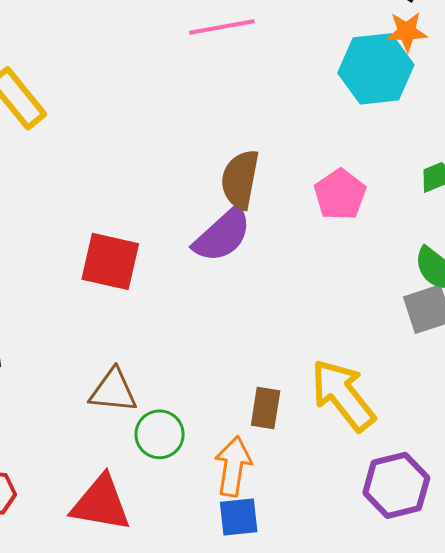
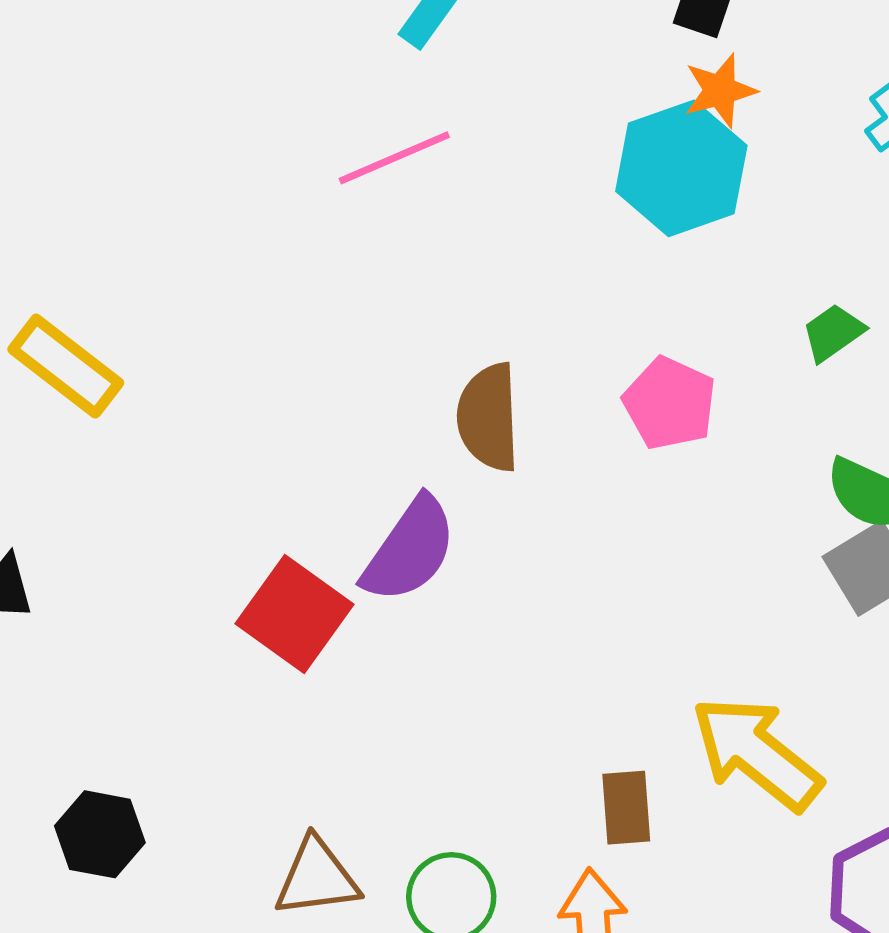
purple semicircle: (222, 235) -> (410, 550), moved
red square: (110, 261) -> (294, 614), turned 36
brown triangle: (113, 391) -> (317, 878), moved

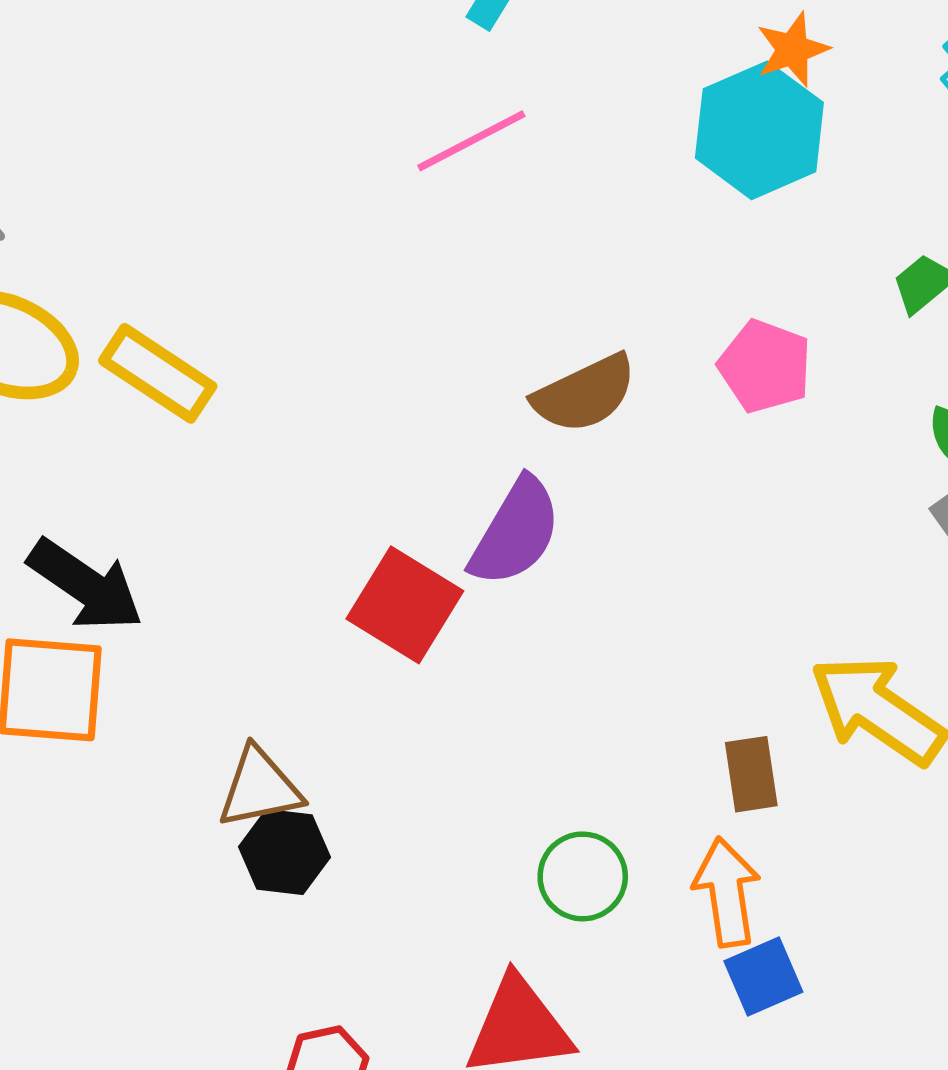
brown semicircle: (488, 417) -> (585, 394), turned -109
black hexagon: (100, 834) -> (284, 852), moved
brown triangle: (317, 878) -> (260, 788), moved

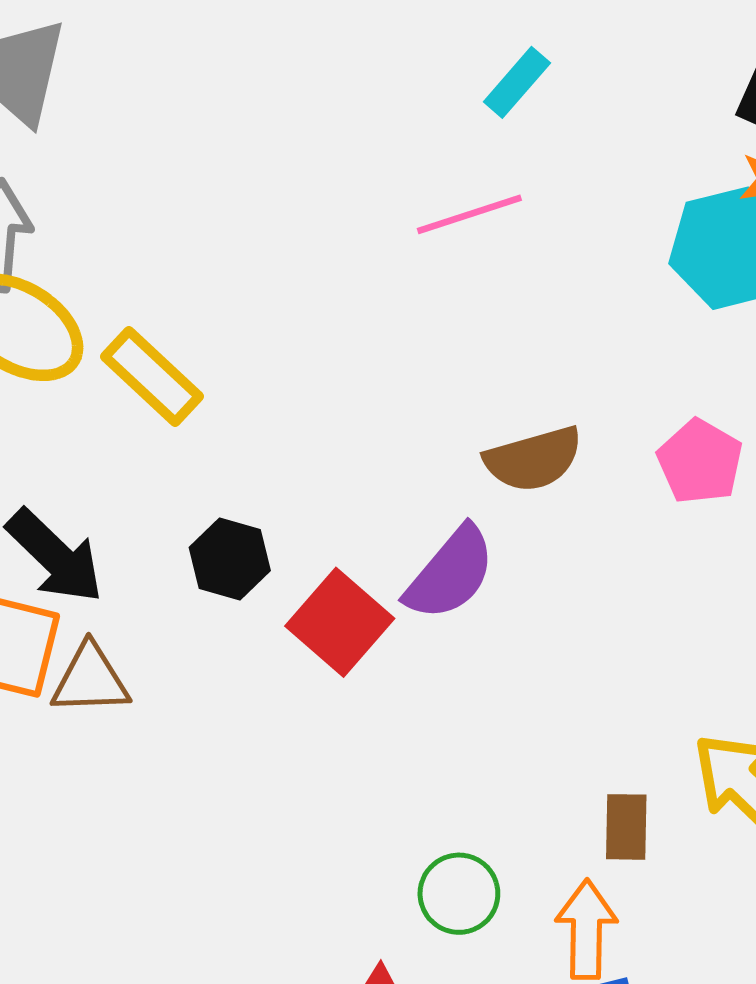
brown triangle: (260, 788) -> (90, 680), moved
black hexagon: (284, 852) -> (230, 559), moved

